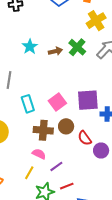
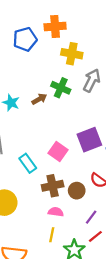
yellow cross: (96, 21) -> (72, 54), turned -30
brown circle: (66, 126) -> (77, 191), moved
purple line: (56, 166) -> (91, 217), moved

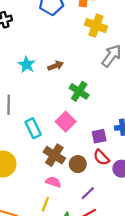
green cross: (61, 88) -> (79, 91), moved
purple square: (89, 140) -> (99, 136), moved, size x0.6
brown cross: (53, 186) -> (54, 155), turned 35

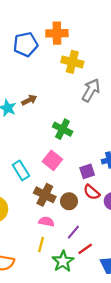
brown arrow: (56, 66) -> (29, 100), moved
purple line: (88, 193) -> (73, 232), moved

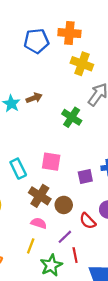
green cross: (63, 129) -> (72, 117), moved
pink square: (52, 160) -> (51, 162), turned -36
red semicircle: (92, 192) -> (88, 221), moved
red line: (85, 249) -> (75, 255), turned -72

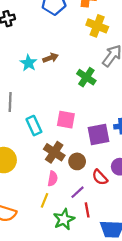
purple square: (85, 176) -> (98, 134), size x1.5
pink semicircle: (39, 223) -> (53, 179), turned 80

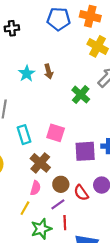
brown arrow: (51, 58) -> (49, 71), turned 88
brown circle: (77, 161) -> (61, 184), moved

